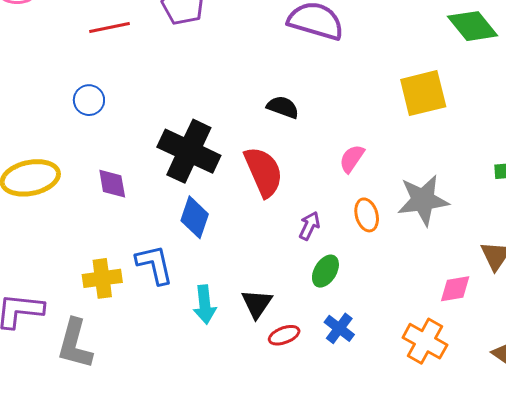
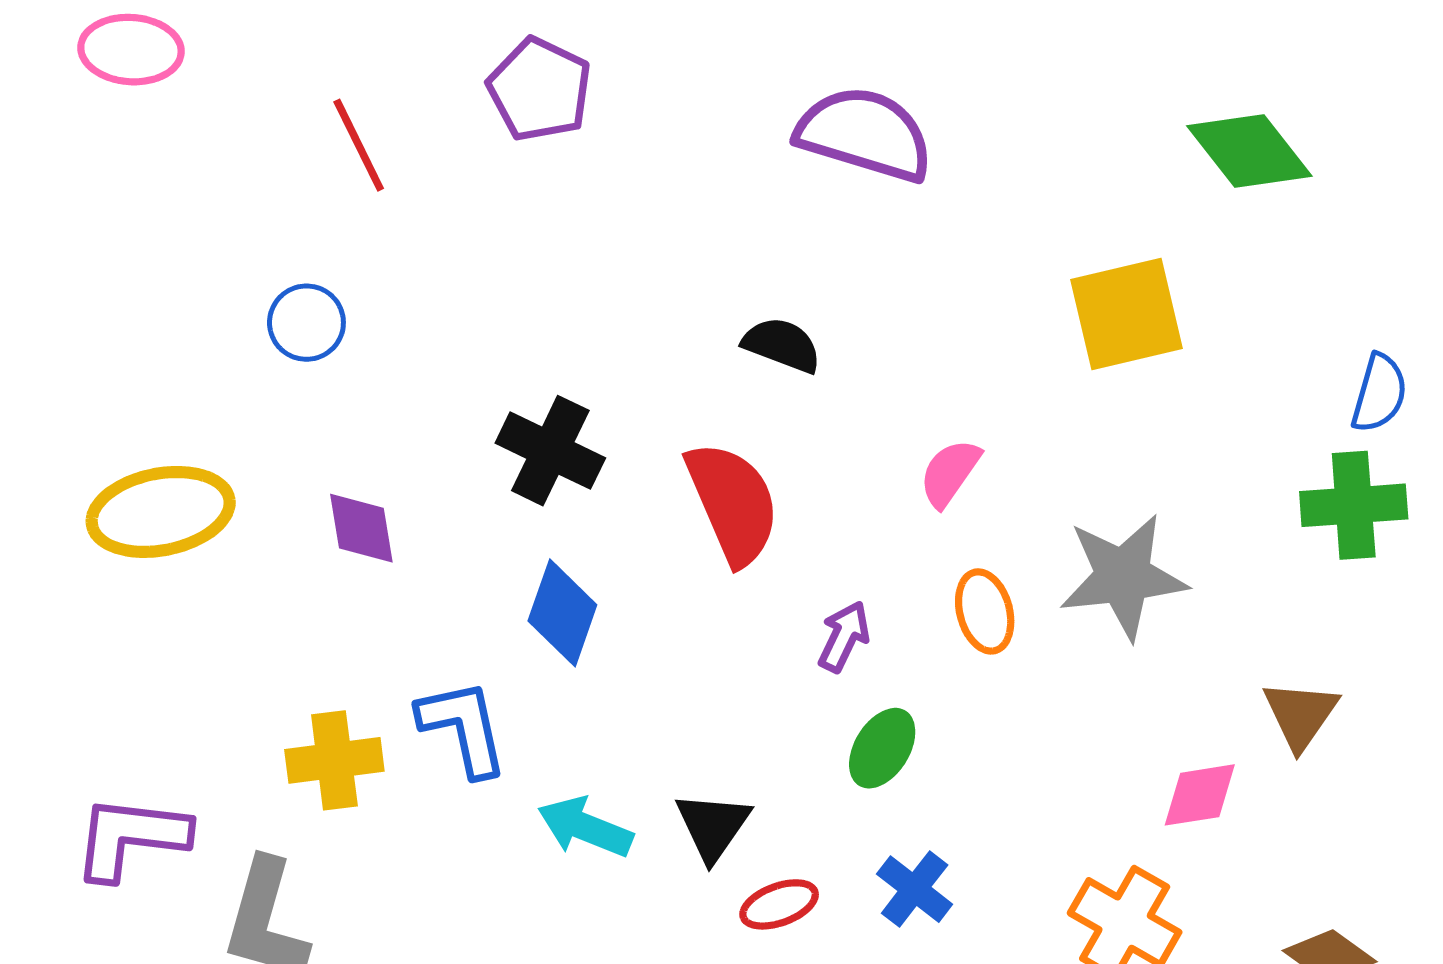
red line: (109, 27) -> (359, 145), turned 75
black cross: (189, 151) -> (550, 451), size x0.7
cyan arrow: (205, 305) -> (585, 827), turned 117

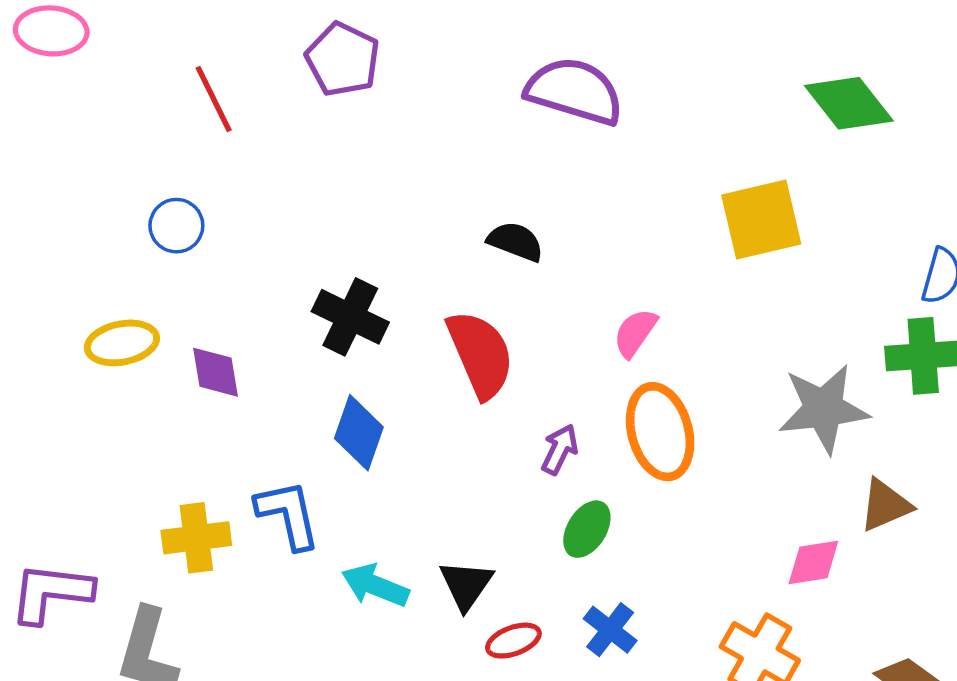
yellow ellipse: (161, 512) -> (122, 343), moved, size x0.7
gray star: (1123, 577) -> (824, 409), moved
orange ellipse: (985, 611) -> (660, 432), size x1.6
brown triangle: (1300, 715) -> (885, 505), turned 32

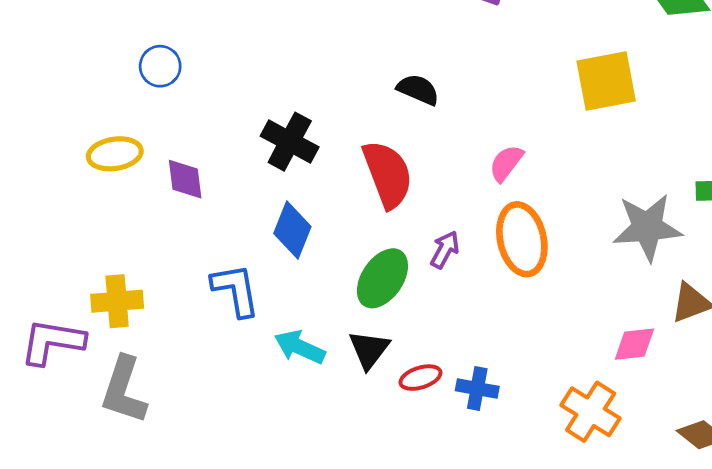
green ellipse: (587, 529) -> (382, 278), moved, size x1.4
yellow cross: (196, 538) -> (117, 301), moved
blue cross: (610, 630) -> (477, 389), turned -30
red ellipse: (513, 641) -> (420, 378), moved

